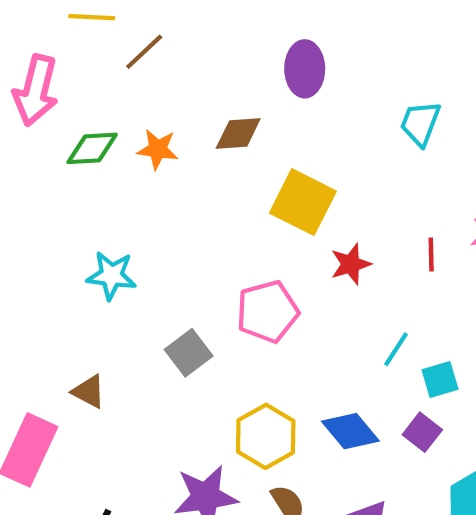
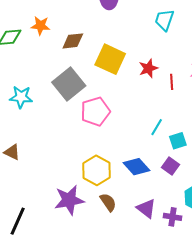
brown diamond: (238, 133) -> (73, 41), moved
orange star: (158, 149) -> (40, 26), moved
red star: (351, 264) -> (148, 68), moved
gray square: (189, 353) -> (69, 84), moved, size x1.5

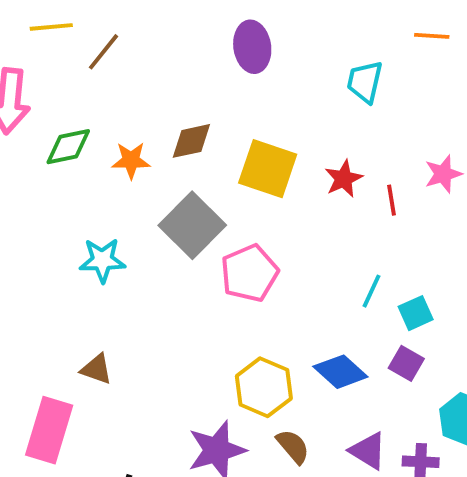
orange star: (40, 26) -> (131, 160), moved

